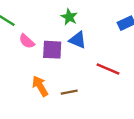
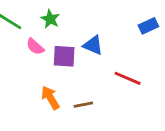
green star: (69, 17) -> (50, 19), moved

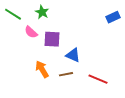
blue triangle: (93, 45) -> (73, 55), moved
red line: (128, 78) -> (98, 79), moved

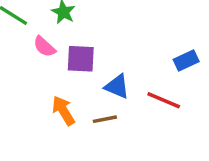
blue rectangle: (113, 17) -> (186, 60), moved
red line: (98, 79) -> (164, 100), moved

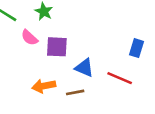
blue rectangle: (186, 60) -> (137, 48), turned -48
orange arrow: (63, 111) -> (44, 86), turned -70

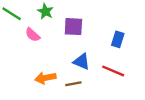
purple square: (57, 47) -> (73, 27), moved
blue rectangle: (137, 48) -> (118, 39), moved

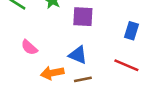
pink semicircle: (33, 35) -> (29, 47), moved
blue triangle: (82, 62) -> (78, 55), moved

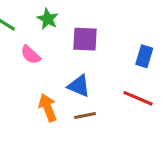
pink semicircle: (29, 47) -> (31, 55), moved
orange arrow: (52, 73) -> (48, 108), turned 80

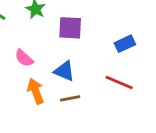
pink semicircle: (31, 55) -> (24, 58), moved
blue rectangle: (144, 56) -> (125, 44), turned 48

